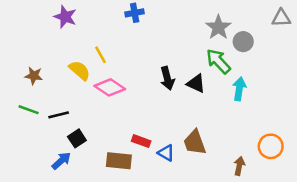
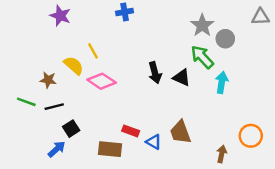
brown star: (34, 76) -> (48, 80), moved

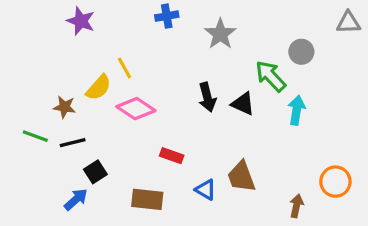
gray star: (202, 25) -> (220, 34), moved
yellow semicircle: (74, 65) -> (99, 87), turned 90
red rectangle: (131, 131) -> (172, 156), moved

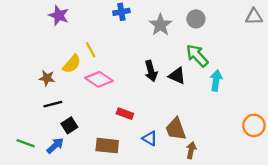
gray circle: (301, 52) -> (196, 19), moved
green line: (35, 136) -> (26, 143), moved
orange circle: (335, 182) -> (254, 125), moved
brown arrow: (297, 206) -> (191, 150), moved

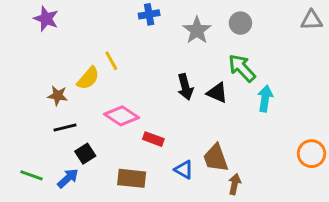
purple star: (59, 15) -> (46, 19), moved
pink diamond: (99, 79) -> (121, 116), moved

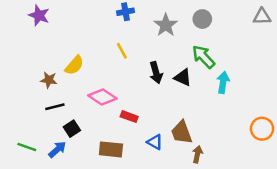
yellow line: (111, 61) -> (122, 51), moved

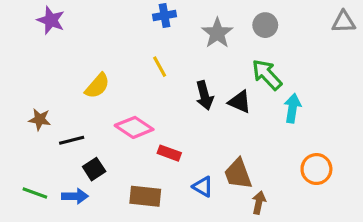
brown star: (49, 80) -> (40, 119), moved
orange circle: (262, 129) -> (316, 169), moved
blue arrow: (57, 149) -> (75, 196), turned 42

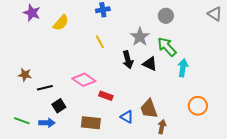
gray triangle: (344, 22) -> (215, 14), turned 35
gray star: (217, 33) -> (140, 37), moved
yellow semicircle: (97, 86) -> (61, 23), moved

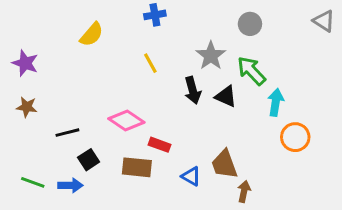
purple star: (32, 13) -> (25, 63), moved
brown star: (25, 75) -> (27, 107), moved
orange circle: (198, 106) -> (295, 137), moved
brown rectangle: (91, 123) -> (137, 167), moved

